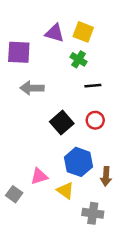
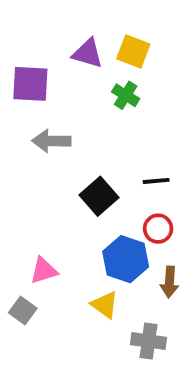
black line: (93, 86) -> (156, 181), moved
red circle: (95, 120) -> (158, 229), moved
pink triangle: (39, 176) -> (44, 271), moved

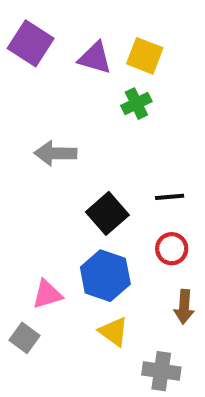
purple square: (30, 84) -> (31, 43), moved, turned 30
green cross: (126, 95) -> (136, 104), turned 32
blue hexagon: (126, 259) -> (105, 276), moved

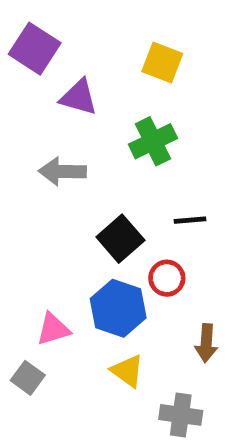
purple triangle: (95, 58) -> (79, 97), moved
green cross: (136, 104) -> (153, 141), moved, size x1.4
red circle: (172, 249) -> (167, 278), moved

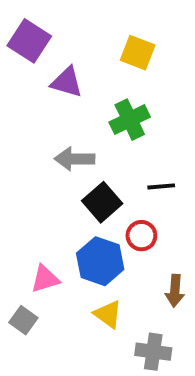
gray arrow: (62, 171) -> (75, 159), moved

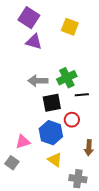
purple square: (29, 41) -> (29, 18), moved
green cross: (130, 120) -> (67, 78), moved
black square: (102, 202) -> (52, 103), turned 30

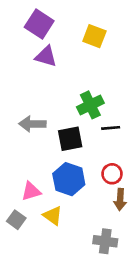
gray arrow: (38, 81) -> (32, 124), moved
red circle: (72, 120) -> (112, 174), moved
yellow triangle: (55, 160) -> (53, 216), moved

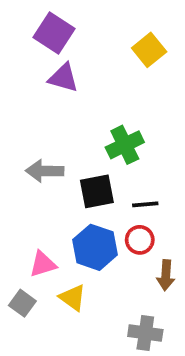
yellow square: (94, 36) -> (149, 50), moved, turned 30
black line: (111, 128) -> (145, 204), moved
red circle: (112, 174) -> (140, 240), moved

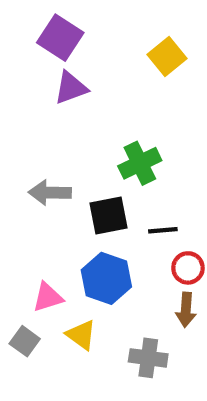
purple triangle: (63, 78) -> (71, 88), turned -36
red circle: (140, 240) -> (188, 268), moved
gray cross: (145, 333) -> (148, 358), moved

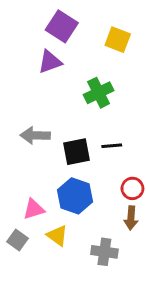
purple square: (60, 38) -> (62, 26), moved
yellow square: (167, 56) -> (118, 40), turned -30
green cross: (140, 163) -> (99, 93), moved
black line: (163, 230) -> (112, 146), moved

